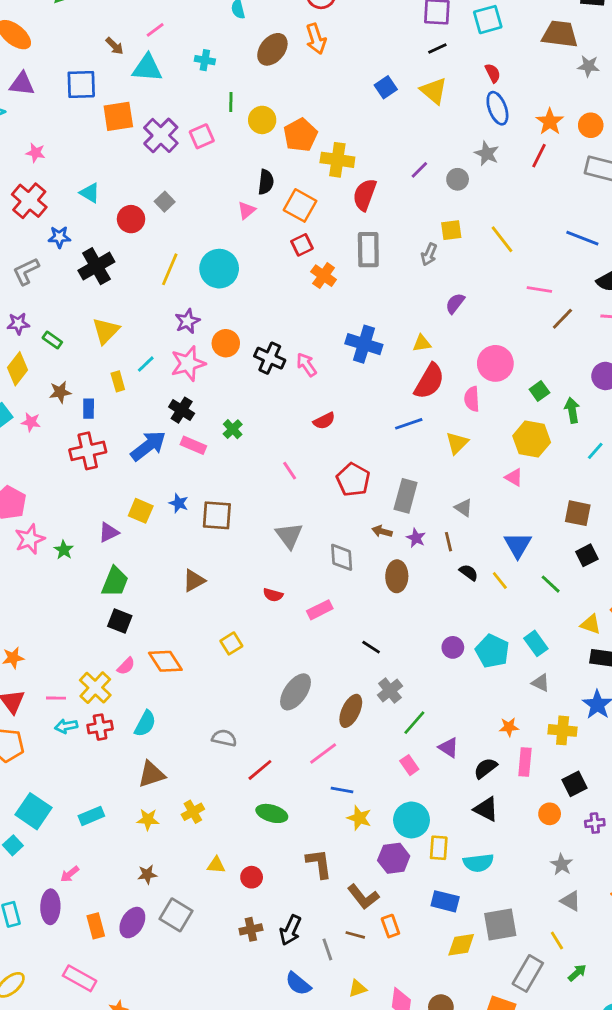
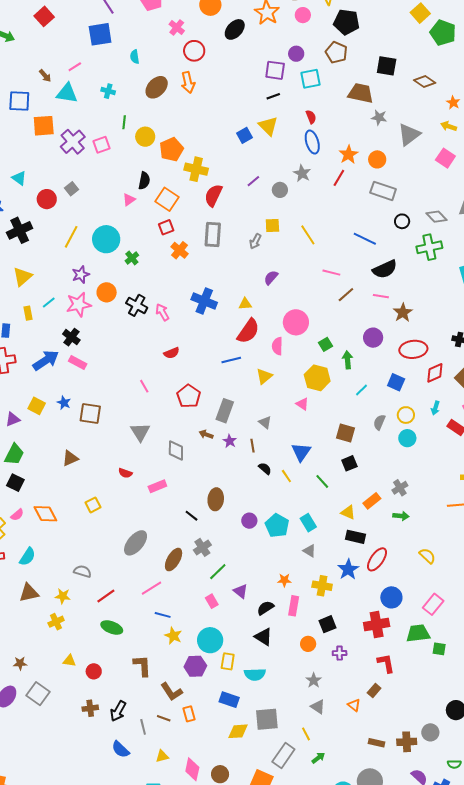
blue square: (386, 87) -> (245, 135), moved
green cross: (233, 429) -> (132, 258), moved
brown ellipse: (397, 576) -> (216, 499), moved
yellow star: (148, 819) -> (63, 596), moved

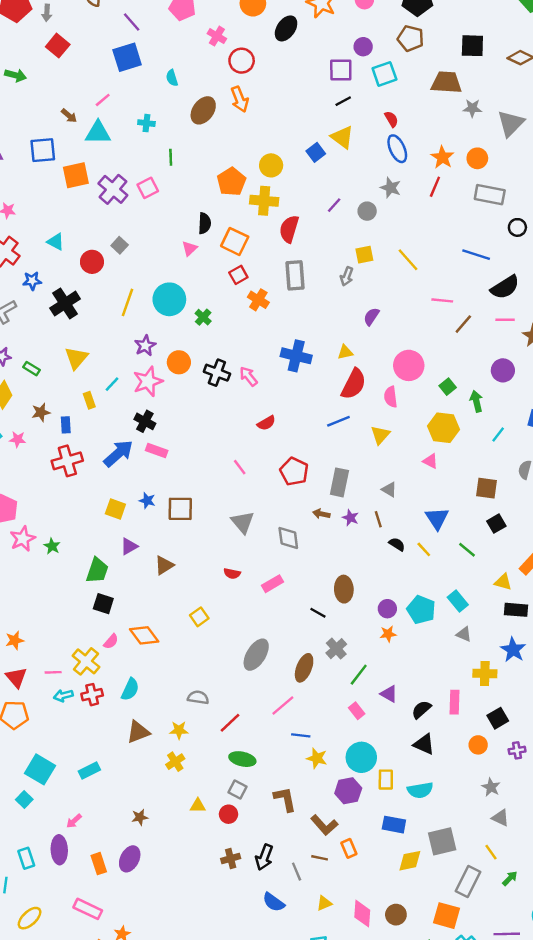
yellow circle: (145, 137) -> (271, 165), moved
purple triangle: (13, 419) -> (129, 546), moved
orange star: (284, 580) -> (388, 634), moved
gray square: (38, 694) -> (237, 789), moved, size x0.7

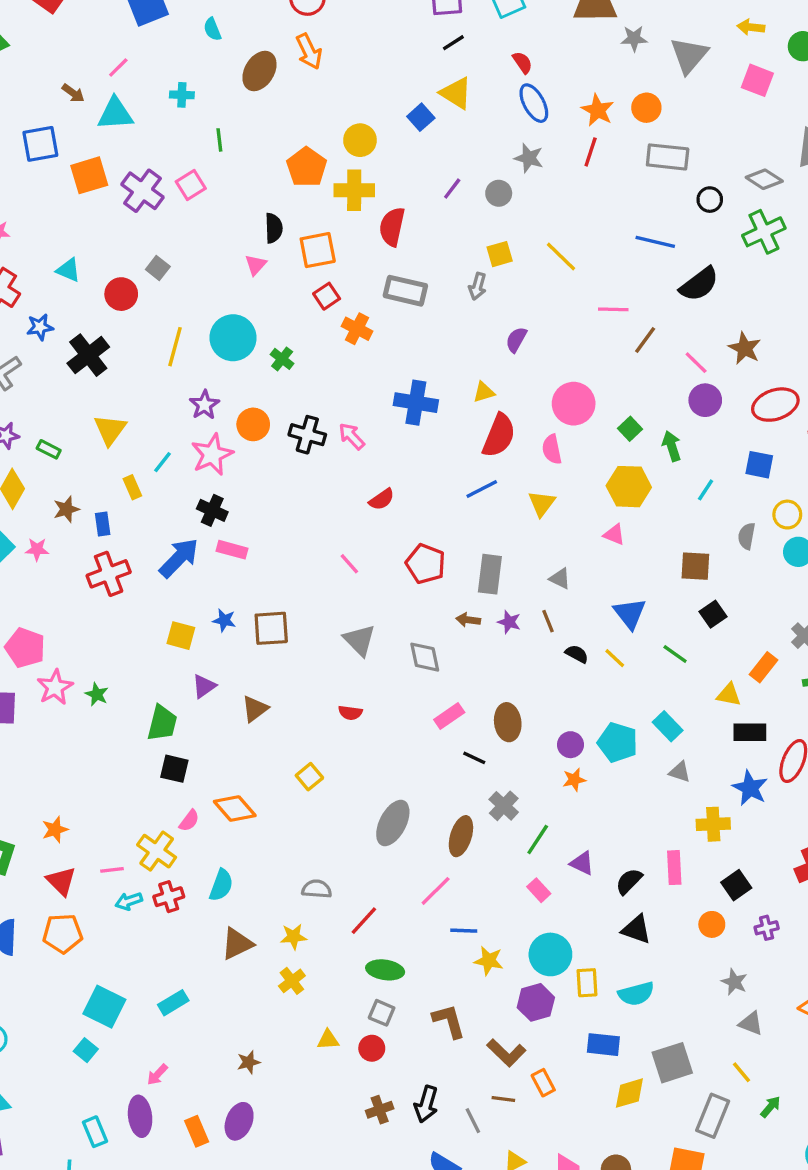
orange square: (235, 241) -> (318, 250), turned -32
gray rectangle: (295, 275) -> (405, 291), turned -68
pink line: (505, 320) -> (696, 363), moved, turned 48
pink rectangle: (272, 584) -> (449, 716), moved

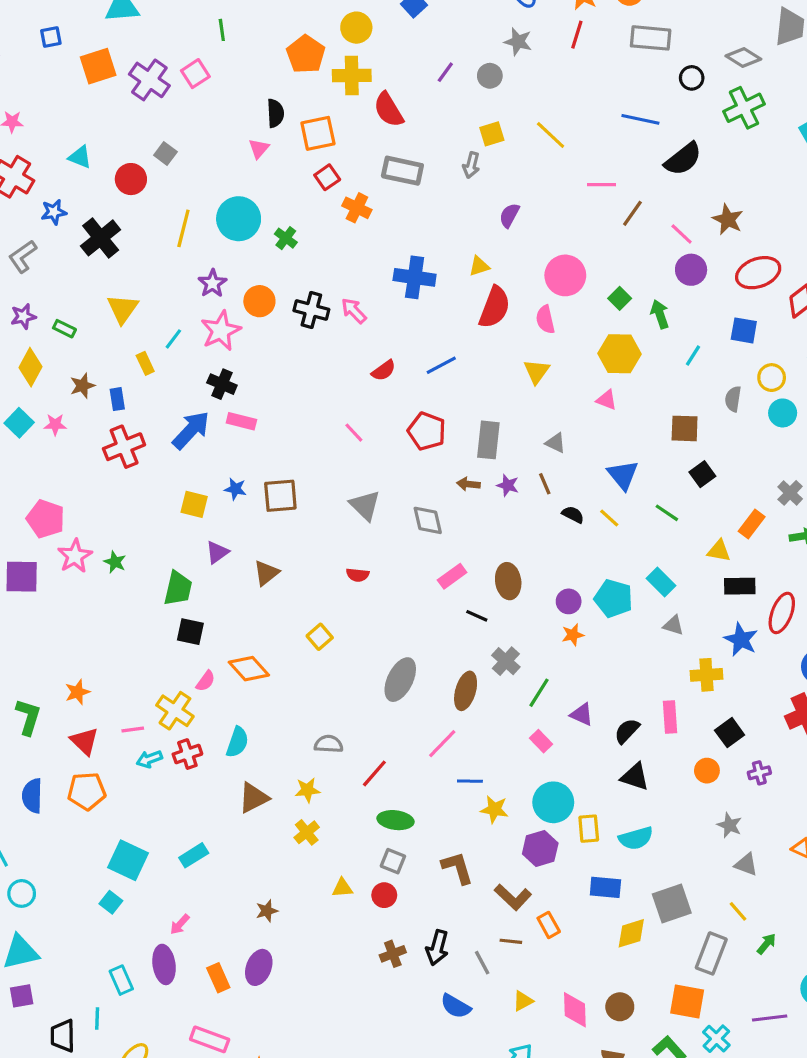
blue square: (40, 144) -> (51, 37), size x0.6
red semicircle: (392, 227) -> (389, 110), turned -42
blue line: (482, 489) -> (441, 365), moved

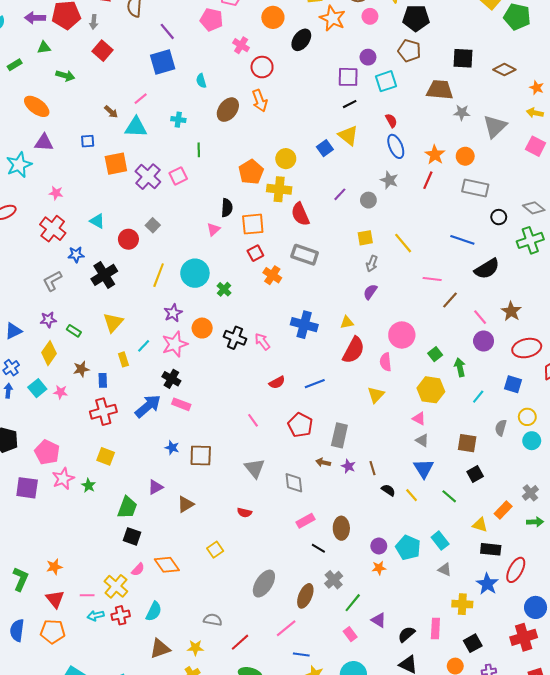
gray arrow: (471, 165) -> (372, 264), moved
gray triangle: (556, 443) -> (422, 440), moved
yellow square: (194, 504) -> (106, 456), moved

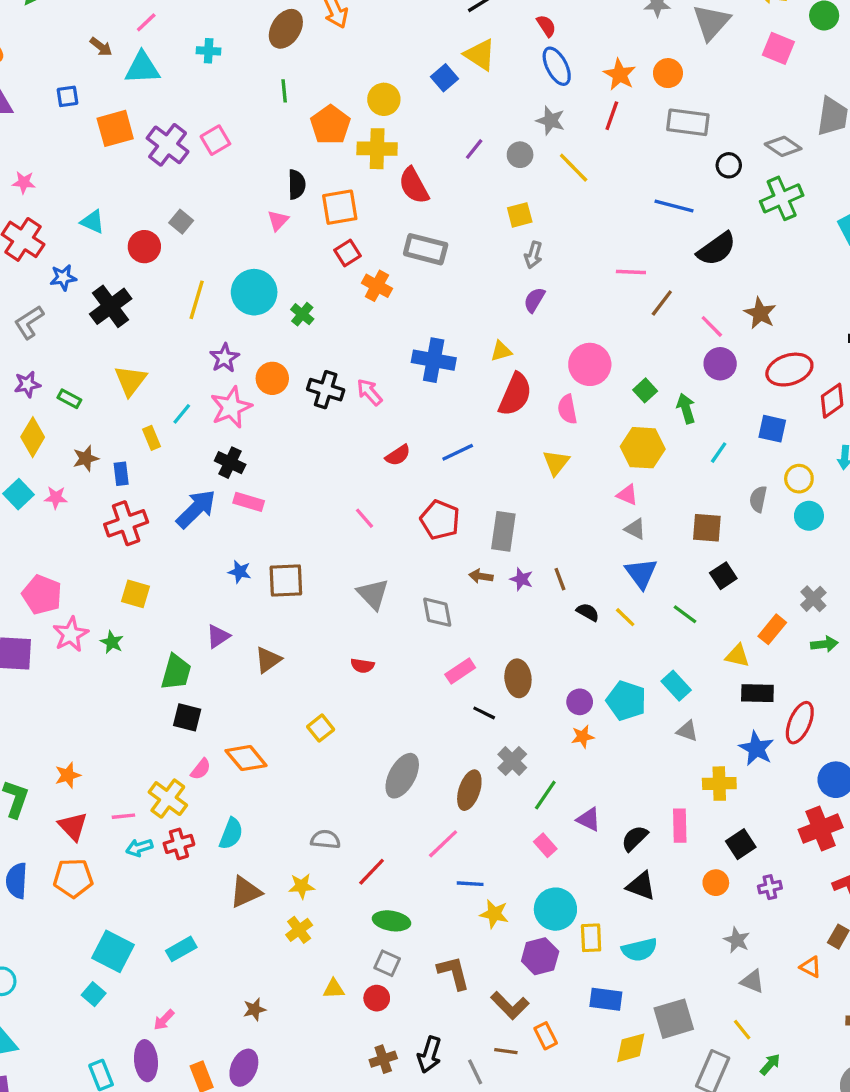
green line: (199, 150) -> (284, 91), moved
yellow line: (403, 243) -> (574, 168), moved

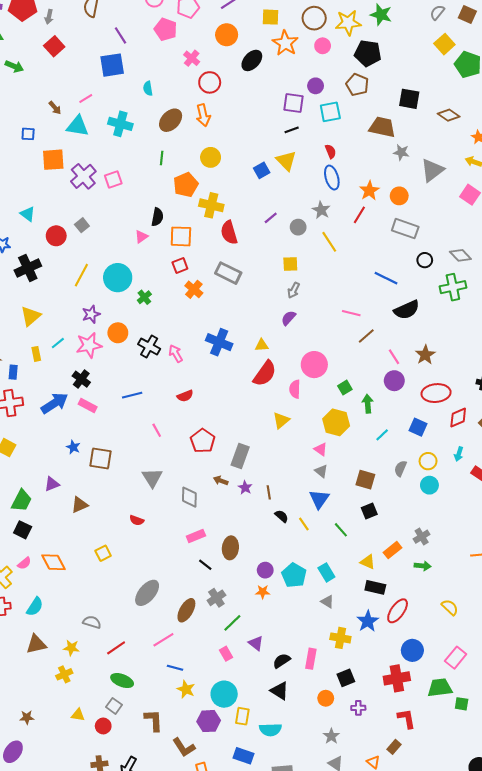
cyan cross: (209, 51) -> (120, 124), size x1.6
yellow circle: (384, 99) -> (211, 157), moved
blue line: (458, 452) -> (132, 395), moved

